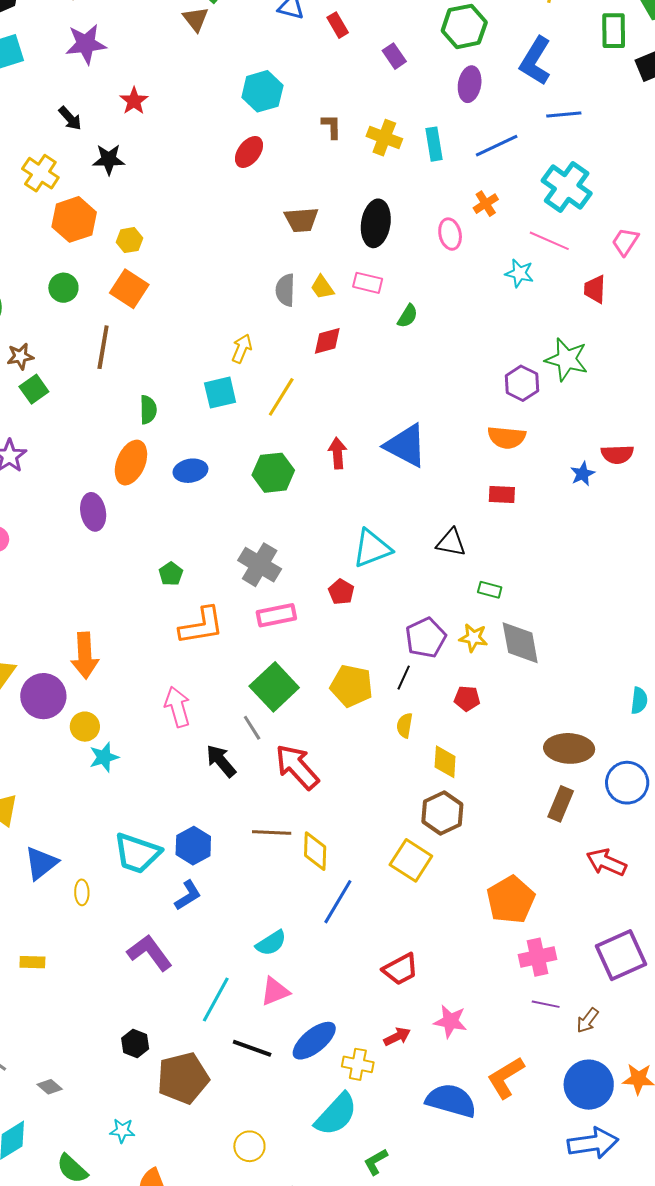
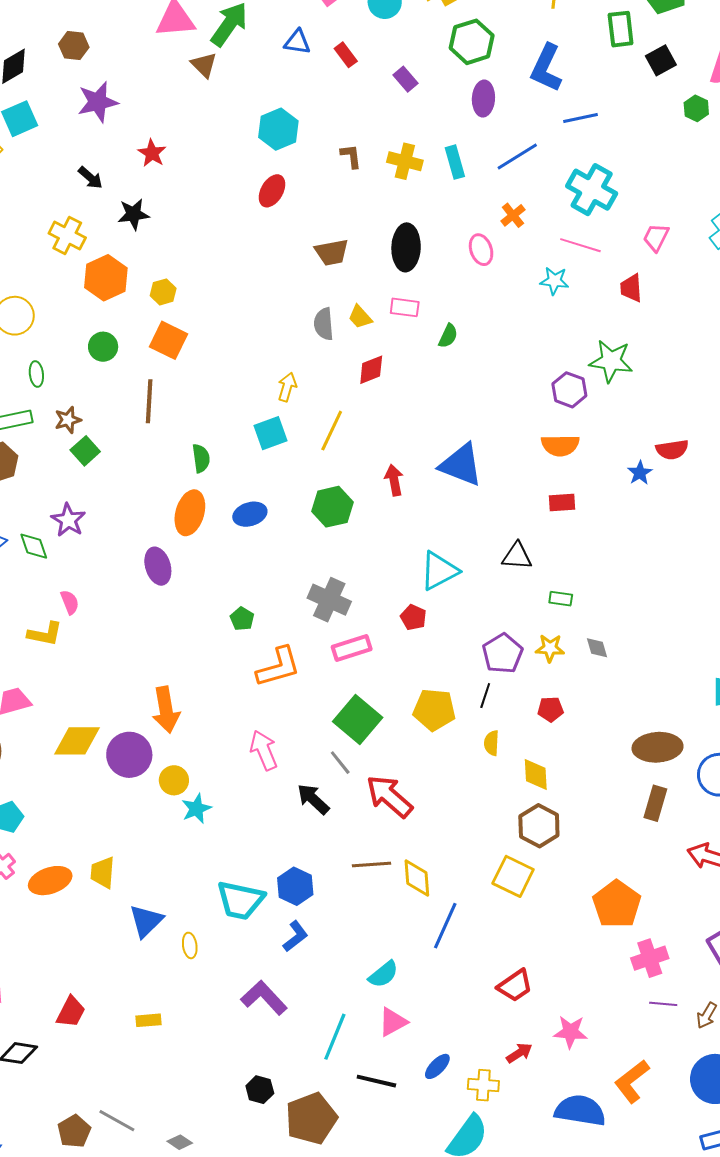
gray diamond: (520, 643) -> (597, 648), size x0.5
blue ellipse: (314, 1041) -> (437, 1066), size x0.6

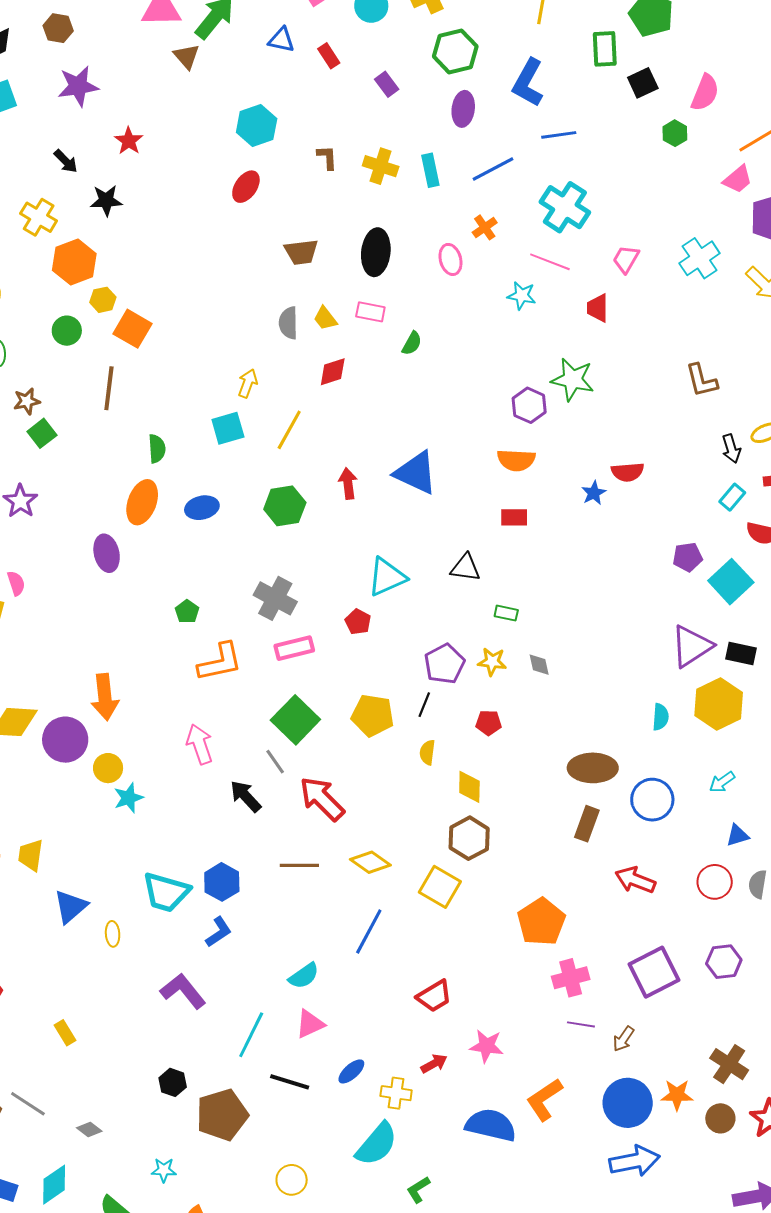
yellow hexagon: (163, 292) -> (103, 300), moved
yellow diamond: (417, 878) -> (370, 862), moved, turned -54
yellow rectangle: (149, 1020) -> (65, 1033), moved, turned 60

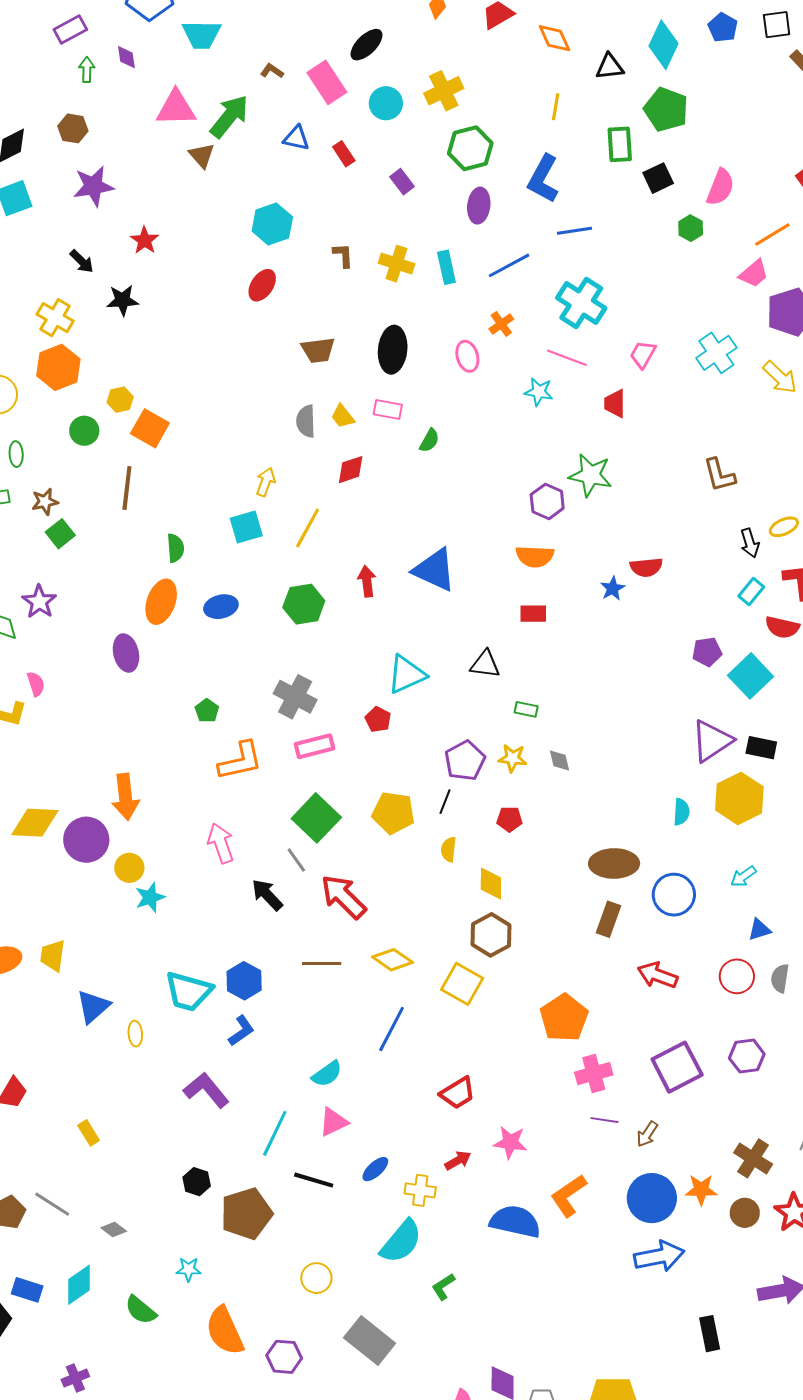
orange hexagon: (74, 262) -> (58, 367), moved

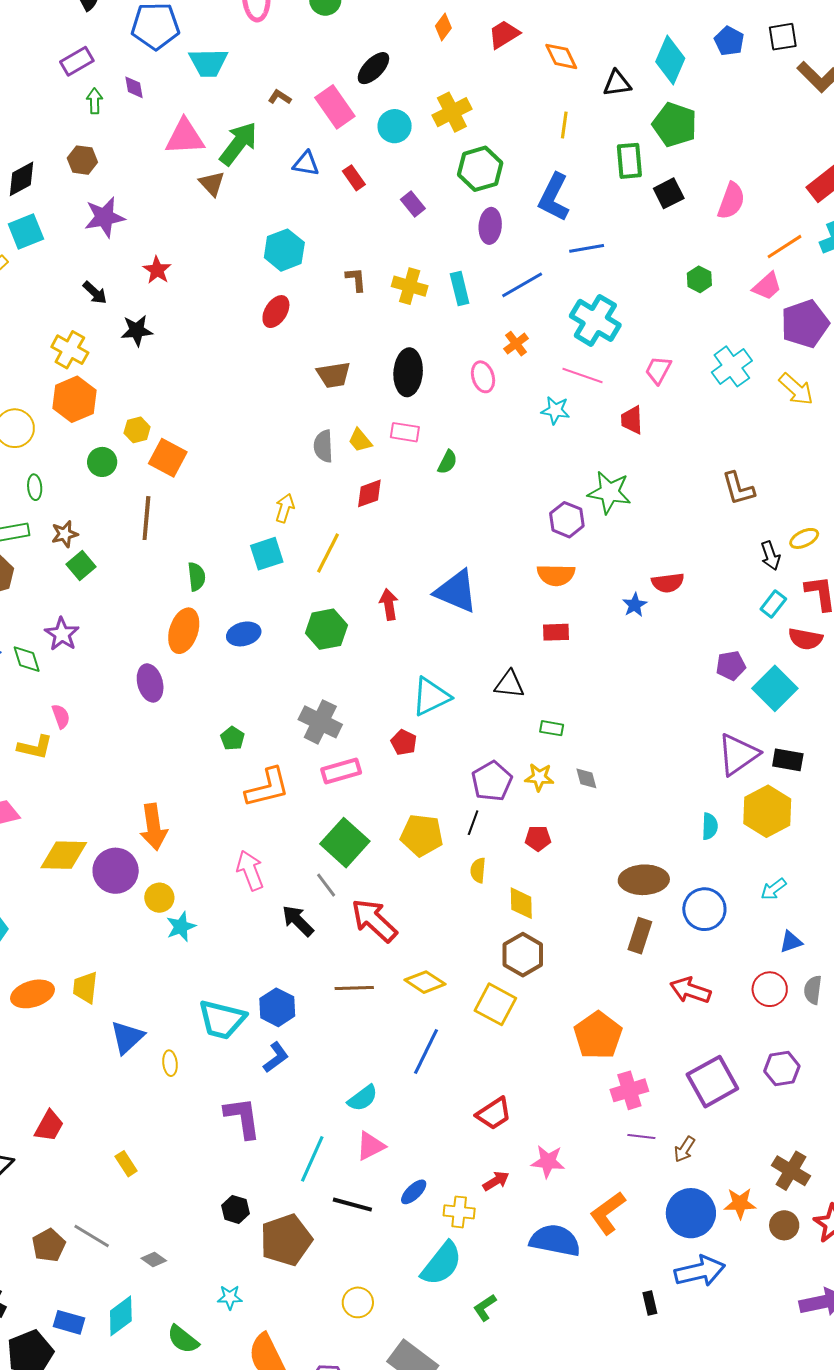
green hexagon: (691, 228) -> (699, 279), moved
purple L-shape: (206, 1090) -> (243, 1118), turned 33
black rectangle: (710, 1334) -> (650, 1303), moved, size x0.7

